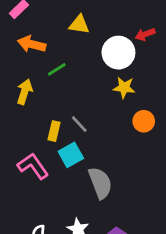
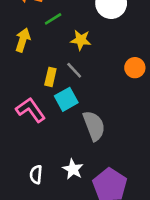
yellow star: (124, 88) -> (81, 40), moved

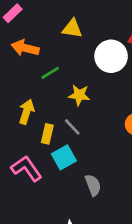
yellow arrow: (23, 40) -> (27, 112), moved
gray semicircle: (94, 126) -> (93, 185), size x0.7

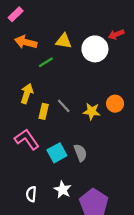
yellow triangle: (72, 29) -> (64, 41), moved
yellow star: (79, 95) -> (92, 111), moved
cyan square: (64, 157) -> (57, 153), moved

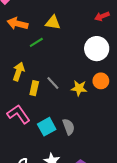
white circle: (95, 49) -> (97, 49), moved

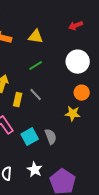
red arrow: (102, 16) -> (76, 26), moved
green line: (36, 42) -> (36, 66), moved
yellow star: (79, 88) -> (73, 114), moved

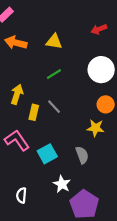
gray semicircle: (51, 137) -> (82, 155), moved
white star: (35, 170) -> (62, 184), moved

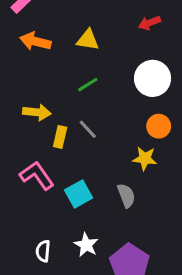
yellow arrow: (17, 94) -> (37, 112), turned 78
white star: (62, 184) -> (86, 245), moved

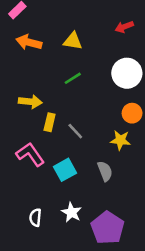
gray line: (88, 129) -> (75, 131), moved

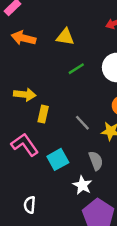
green line: (73, 78) -> (76, 69), moved
gray line: (75, 131) -> (82, 123), moved
white star: (71, 212) -> (82, 185), moved

